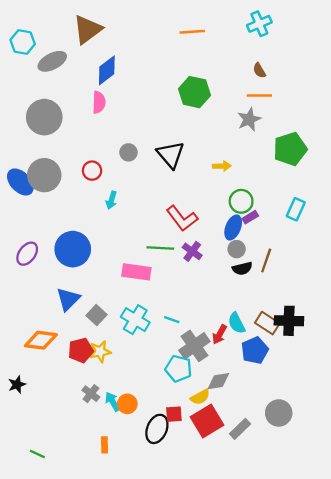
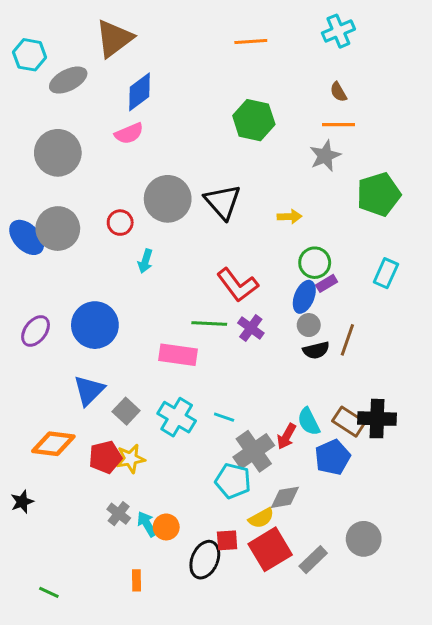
pink semicircle: (99, 102) -> (129, 133), turned 65
gray circle: (128, 152) -> (168, 199), size x2.0

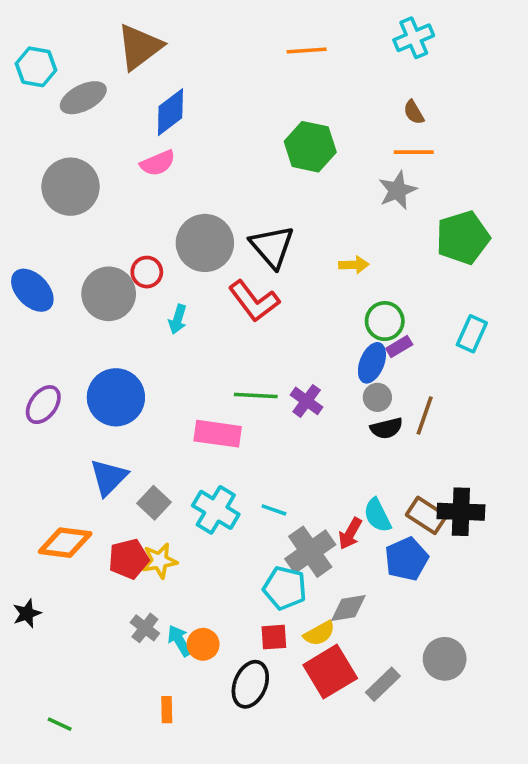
gray circle: (58, 229) -> (109, 294), moved
red L-shape: (237, 285) -> (254, 301), moved
red square: (227, 540) -> (274, 637), moved

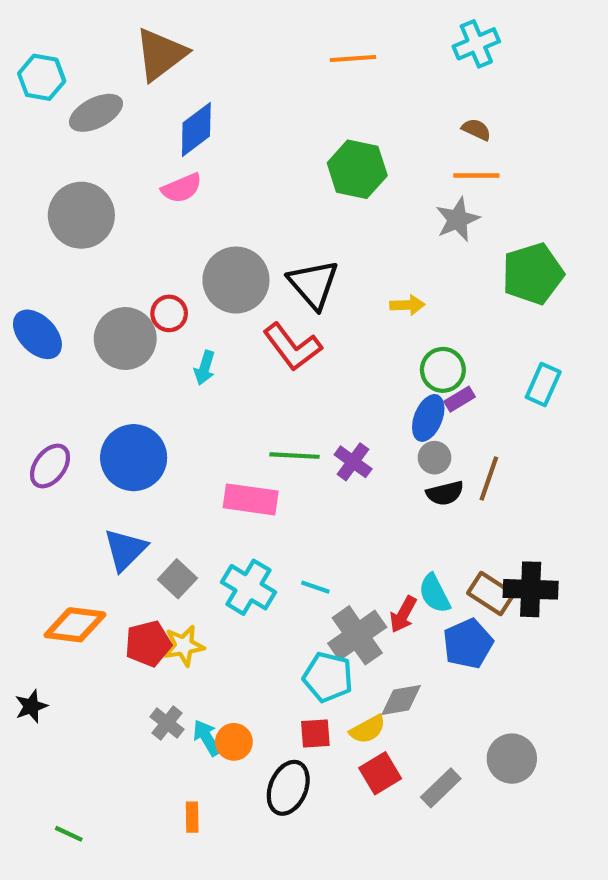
brown semicircle: (414, 112) -> (476, 130), turned 145
red square: (330, 672) -> (380, 773), size x0.7

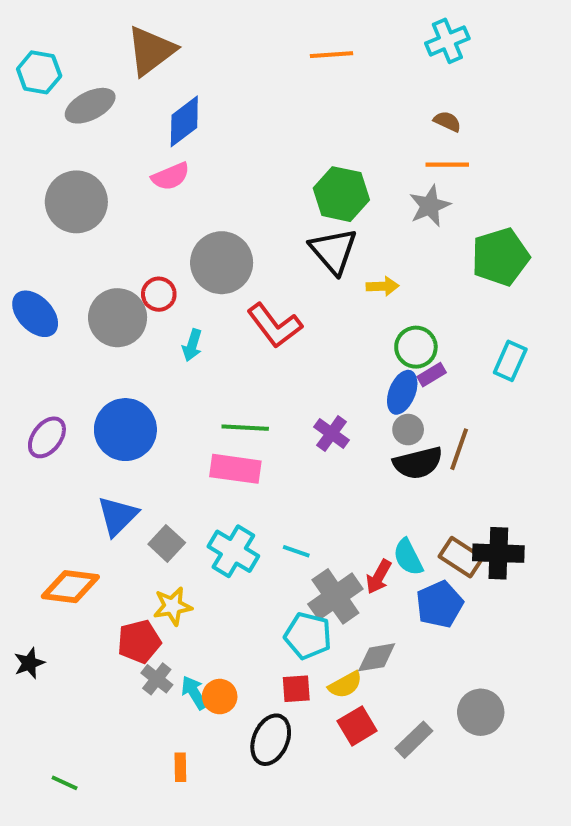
green hexagon: (357, 169) -> (341, 194), moved
black triangle: (313, 284) -> (333, 251), moved
green line: (294, 456) -> (245, 428), moved
black semicircle: (445, 493) -> (418, 463), size x1.4
red pentagon: (148, 644) -> (139, 642), moved

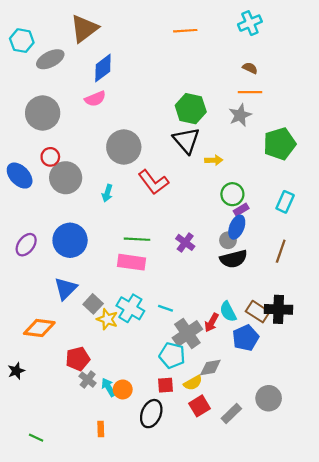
red circle: (159, 294) -> (50, 157), moved
blue ellipse: (402, 392) -> (237, 227), moved
brown line: (459, 449) -> (281, 251), moved
yellow star: (173, 606) -> (107, 319), moved, turned 30

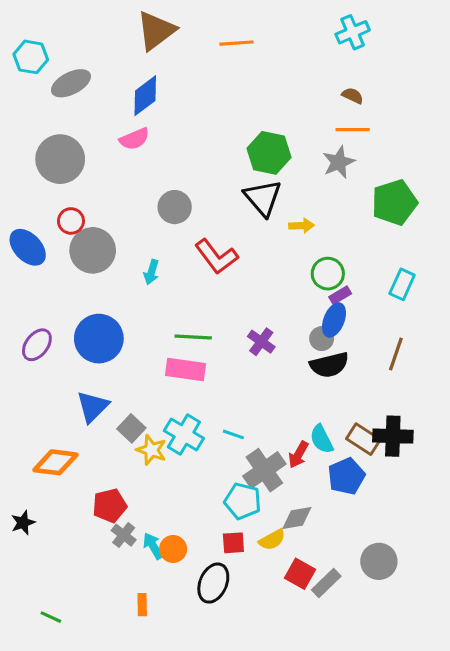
brown triangle: (84, 29) -> (156, 31), moved
orange line: (185, 31) -> (237, 43), moved
gray circle: (124, 147) -> (175, 207), size x0.7
red square: (199, 406) -> (300, 574), moved, turned -30

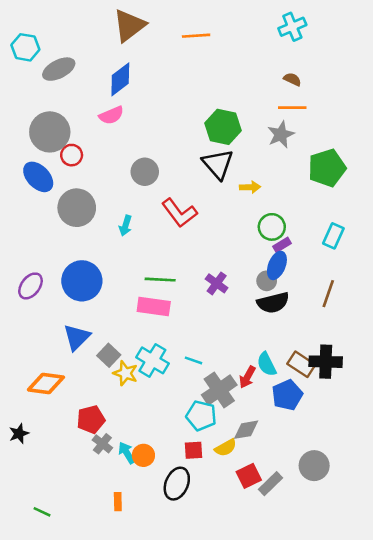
red circle: (71, 221) -> (72, 155), moved
blue ellipse: (28, 247) -> (38, 177), moved
red square: (300, 574) -> (249, 476), turned 35

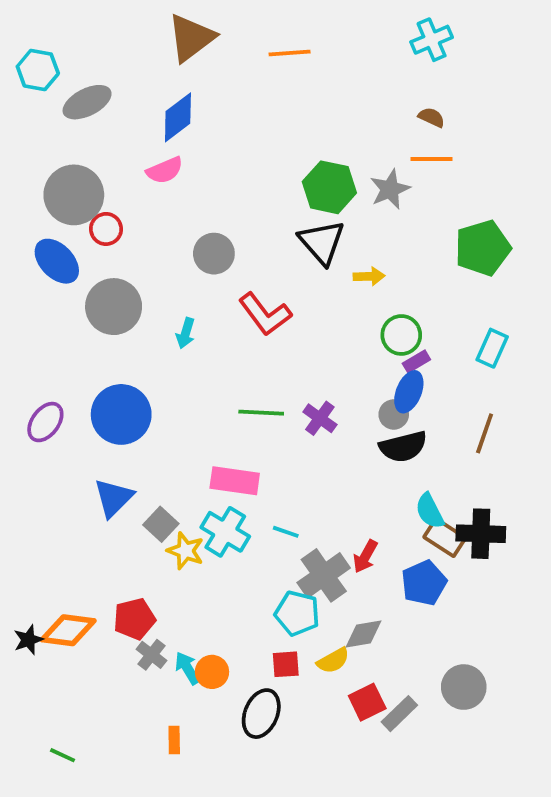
gray star: (281, 135) -> (390, 189), moved
green line: (160, 280) -> (261, 413), moved
pink rectangle: (154, 306) -> (235, 481), moved
cyan semicircle: (267, 364) -> (430, 511), moved
orange diamond: (46, 383) -> (68, 630), moved

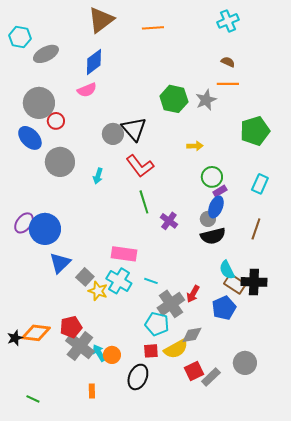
black triangle: (322, 242) -> (134, 129), moved
green line: (261, 413) -> (144, 202), moved, turned 70
blue circle: (121, 414) -> (45, 229), moved
gray cross: (151, 655) -> (80, 346), size x1.8
yellow semicircle: (333, 661) -> (176, 349), size x1.4

